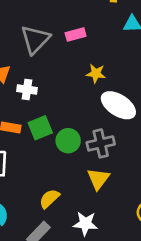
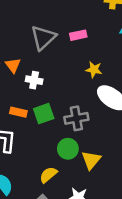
green circle: (68, 141) -> (68, 149), moved
gray cross: (101, 143) -> (76, 118), moved

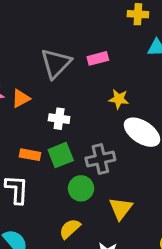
orange triangle: (13, 65) -> (21, 98), turned 42
white cross: (34, 80) -> (59, 119), moved
green circle: (68, 149) -> (81, 188), moved

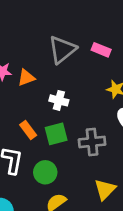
pink rectangle: (98, 58) -> (101, 50), turned 30
orange rectangle: (30, 155) -> (28, 130), turned 36
green circle: (81, 188) -> (45, 172), moved

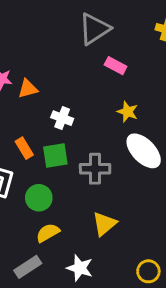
gray triangle: (62, 50) -> (94, 29), moved

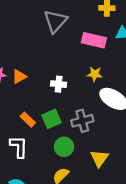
pink rectangle: (116, 66) -> (94, 40), moved, size x1.5
white cross: (62, 118) -> (59, 84), moved
green circle: (39, 198) -> (64, 147), moved

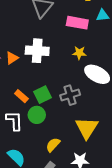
white cross: (59, 84) -> (37, 51), moved, size x1.6
green circle: (64, 147) -> (37, 115), moved
yellow triangle: (99, 158) -> (87, 128), size x1.4

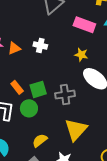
white cross: (37, 51) -> (40, 45), size x0.6

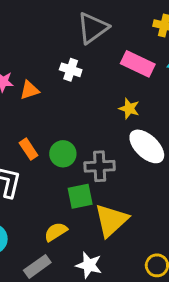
white cross: (40, 45) -> (71, 70), moved
green square: (38, 89) -> (80, 196), moved
green circle: (29, 108) -> (63, 154), moved

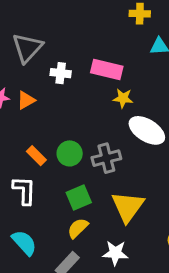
gray triangle: (93, 28) -> (27, 48), moved
pink rectangle: (138, 64) -> (107, 70), moved
green square: (80, 196) -> (79, 197), moved

